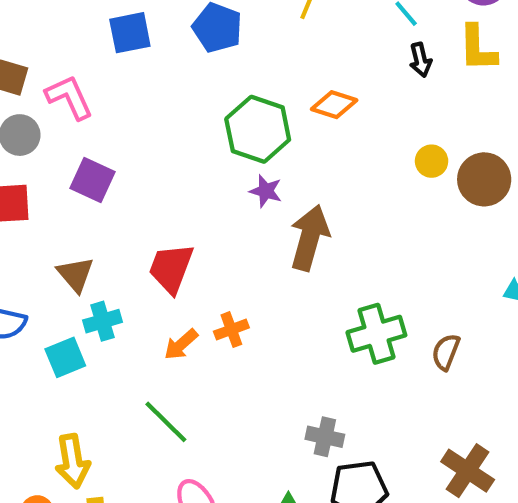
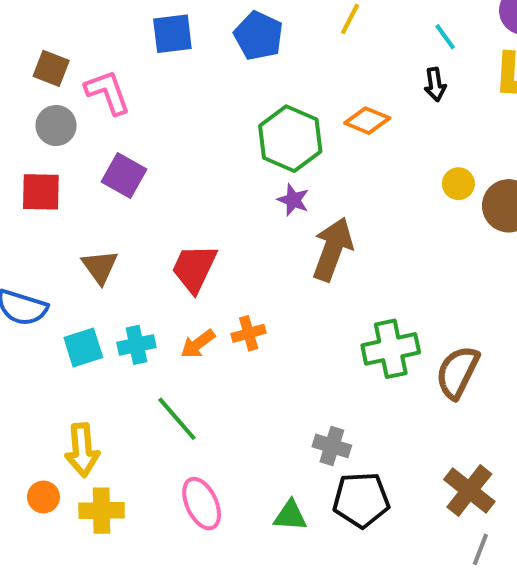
black arrow: (420, 60) -> (435, 84), moved
cyan cross: (103, 321) -> (136, 345), moved
brown semicircle: (446, 352) -> (457, 372), size x1.5

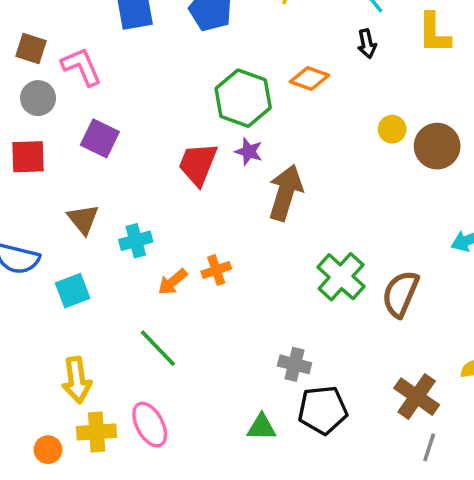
red trapezoid: (194, 268) -> (198, 164), moved
cyan cross: (136, 345) -> (136, 241), moved
green cross: (391, 349) -> (341, 277), turned -33
orange circle: (43, 497) -> (48, 450), moved
pink ellipse: (202, 504) -> (150, 425), moved

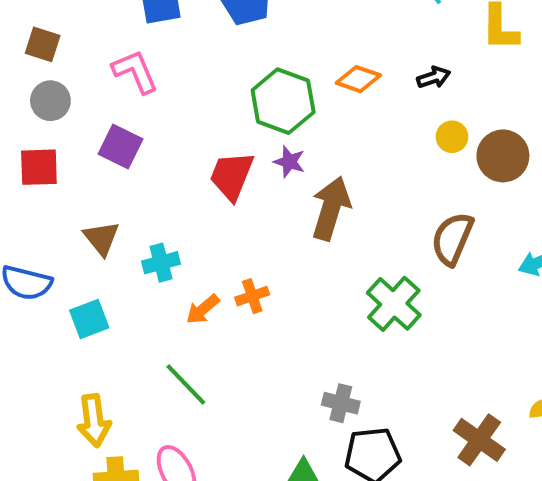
black arrow: (367, 44) -> (434, 77), moved, turned -96
pink L-shape: (81, 67) -> (135, 72), moved
brown semicircle: (400, 294) -> (452, 239), moved

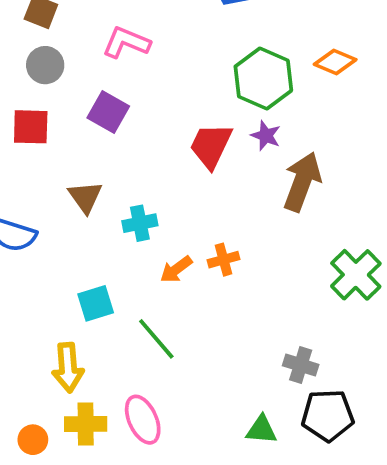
pink L-shape: (135, 72) -> (126, 42), turned -48
cyan square: (89, 319) -> (96, 303), moved

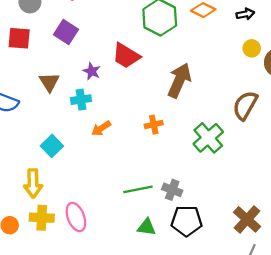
purple star: (266, 136) -> (92, 71), moved
red trapezoid: (211, 146) -> (126, 56), turned -88
orange cross: (224, 260) -> (154, 125), moved
cyan square: (96, 303) -> (52, 146), turned -30
green line: (156, 339) -> (138, 189), moved, turned -64

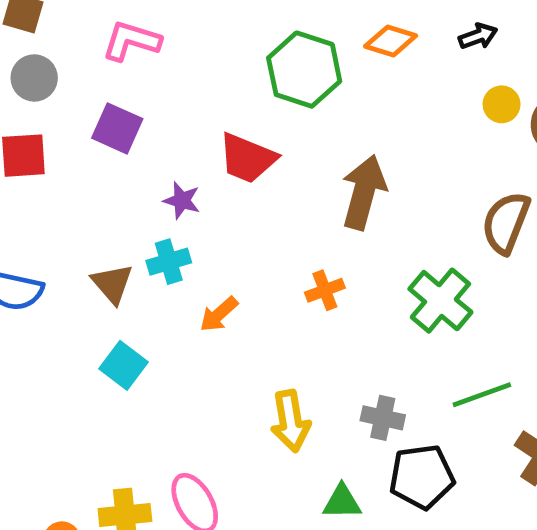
brown triangle: (49, 82) -> (112, 284), moved
yellow arrow: (33, 183) -> (290, 421), moved
green line: (138, 189) -> (482, 395), moved

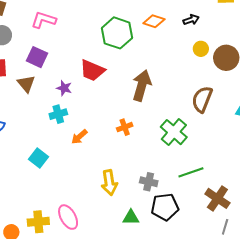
brown triangle: (112, 284) -> (26, 84), moved

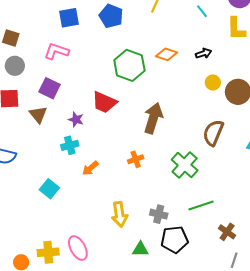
brown cross: (217, 198) -> (227, 232), size x0.7

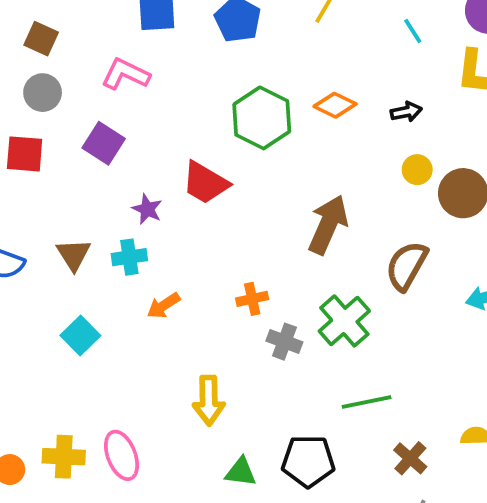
brown triangle: (38, 115) -> (74, 255), moved
brown arrow: (153, 118) -> (328, 225), moved
gray cross: (159, 214) -> (284, 342), moved

